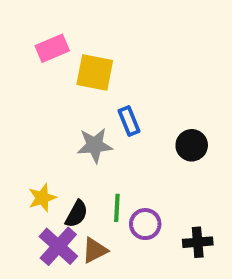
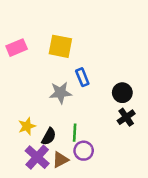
pink rectangle: (52, 48) -> (17, 48), moved
purple circle: (145, 224) -> (84, 151), moved
black cross: (198, 242) -> (126, 117), moved, turned -30

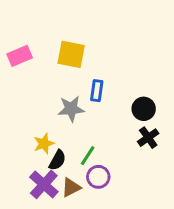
blue rectangle: (82, 77) -> (97, 91), turned 30
yellow star: (27, 126) -> (44, 144), moved
green line: (75, 133) -> (88, 156), turned 30

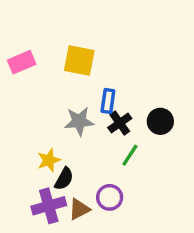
black cross: (148, 138) -> (120, 123), moved
green line: (88, 156) -> (130, 155), moved
purple cross: (44, 184) -> (49, 206), turned 32

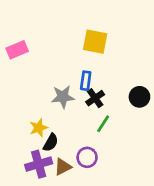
yellow square: (79, 60) -> (95, 42), moved
black circle: (160, 121) -> (139, 97), moved

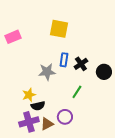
yellow square: (95, 42) -> (59, 29), moved
black cross: (95, 98) -> (81, 64), moved
black semicircle: (51, 143) -> (38, 106), turned 48

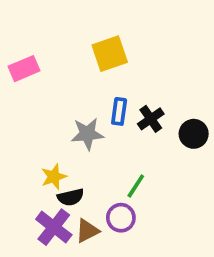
yellow square: (59, 29) -> (110, 54), turned -30
green line: (77, 92) -> (136, 186), moved
purple cross: (29, 122) -> (54, 227), turned -36

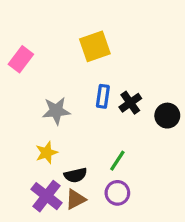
pink rectangle: (24, 69) -> (21, 59), turned -30
gray star: (87, 134) -> (56, 111), moved
black semicircle: (71, 197) -> (76, 175), moved
purple circle: (121, 218) -> (117, 193), moved

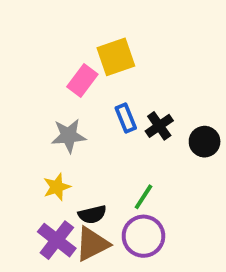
pink rectangle: (21, 59) -> (82, 81), moved
blue rectangle: (103, 96) -> (126, 118), turned -30
purple circle: (117, 193) -> (143, 236), size x1.4
brown triangle: (76, 199) -> (92, 244), size x1.4

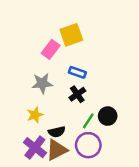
blue rectangle: (126, 118) -> (77, 72), turned -49
black cross: (159, 126) -> (77, 94), moved
black circle: (205, 142) -> (108, 116), moved

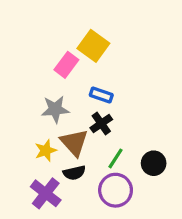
yellow square: (71, 35) -> (93, 46), turned -35
black circle: (108, 116) -> (154, 163), moved
brown triangle: (57, 150) -> (74, 143), moved, turned -45

